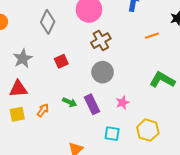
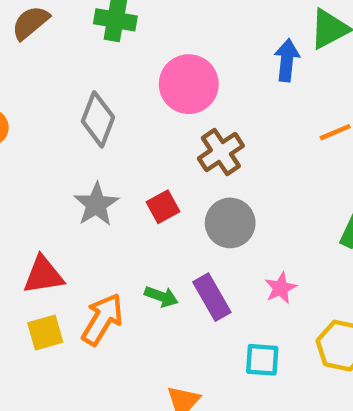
gray star: (23, 58) -> (96, 204), moved
red square: (61, 61) -> (163, 207), moved
orange arrow: (43, 110) -> (102, 319), size x1.6

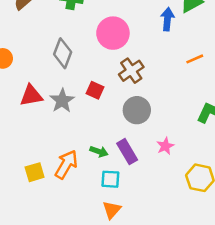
red square: (163, 207) -> (95, 90), moved, turned -36
red triangle: (43, 275) -> (31, 96), moved
cyan square: (262, 360) -> (110, 179), moved

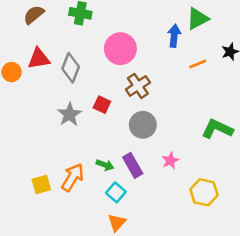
orange line: (195, 59) -> (198, 64), moved
red triangle: (31, 96) -> (39, 59), moved
cyan square: (110, 179) -> (116, 192), turned 36

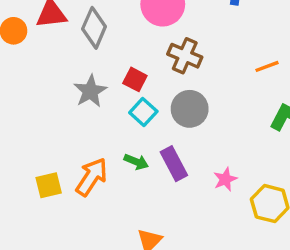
orange line: (198, 64) -> (267, 66), moved
brown cross: (138, 86) -> (185, 56), turned -35
pink star: (170, 161) -> (225, 179), moved
cyan square: (116, 192) -> (143, 112), moved

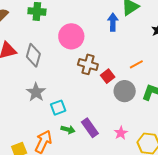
red square: (135, 79) -> (108, 76), moved, turned 32
gray circle: (190, 109) -> (125, 91), moved
cyan square: (143, 112) -> (58, 108), moved, turned 35

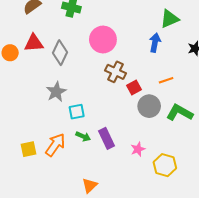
blue arrow: (113, 22) -> (155, 43), moved

